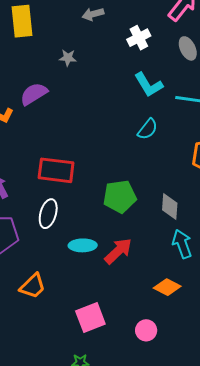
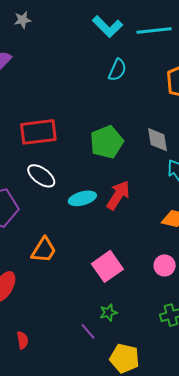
white ellipse: (48, 214) -> (41, 176), turned -56

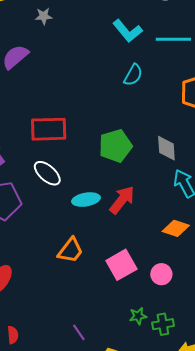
orange trapezoid: (44, 250) -> (71, 250), moved
pink square: (107, 266) -> (121, 265), moved
green star: (108, 313) -> (138, 316), moved

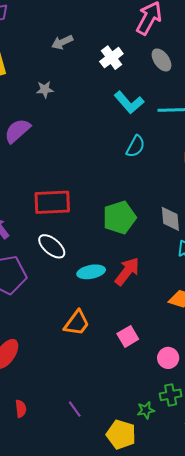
pink square: (121, 265) -> (128, 336), size x0.7
pink circle: (161, 274) -> (168, 358), moved
green star: (138, 316) -> (146, 410), moved
purple line: (79, 332) -> (75, 409), moved

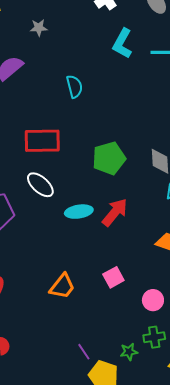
cyan L-shape: (129, 102) -> (122, 43), turned 68
cyan semicircle: (136, 146) -> (74, 86), moved, turned -45
orange trapezoid: (77, 323) -> (62, 286), moved
purple line: (75, 409) -> (84, 352), moved

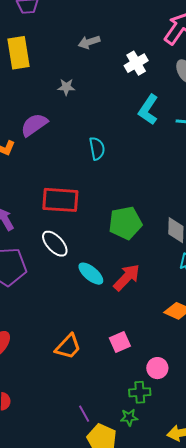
cyan ellipse: (79, 212) -> (91, 274), turned 44
green cross: (154, 337) -> (140, 392), moved

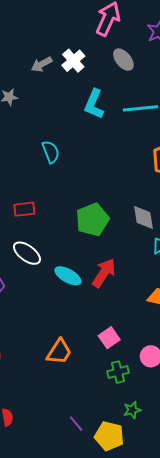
gray arrow: (89, 42) -> (42, 64), moved
red rectangle: (60, 200) -> (24, 209), size x0.6
green cross: (140, 392) -> (118, 372), moved
purple line: (84, 414) -> (76, 424), moved

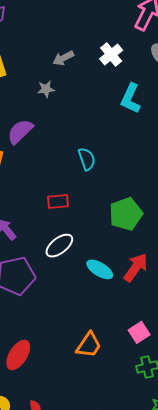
gray arrow: (42, 64) -> (63, 58), moved
cyan semicircle: (51, 152) -> (87, 159), moved
white ellipse: (27, 253) -> (59, 246), turned -76

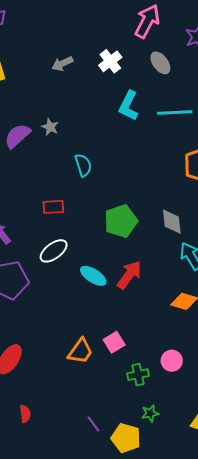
gray star: (46, 89) -> (50, 127), moved, turned 30
pink square: (139, 332) -> (114, 342), moved

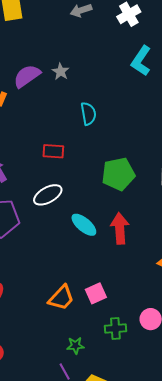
red arrow: (129, 275) -> (120, 228), turned -48
green star: (150, 413) -> (75, 346), moved

